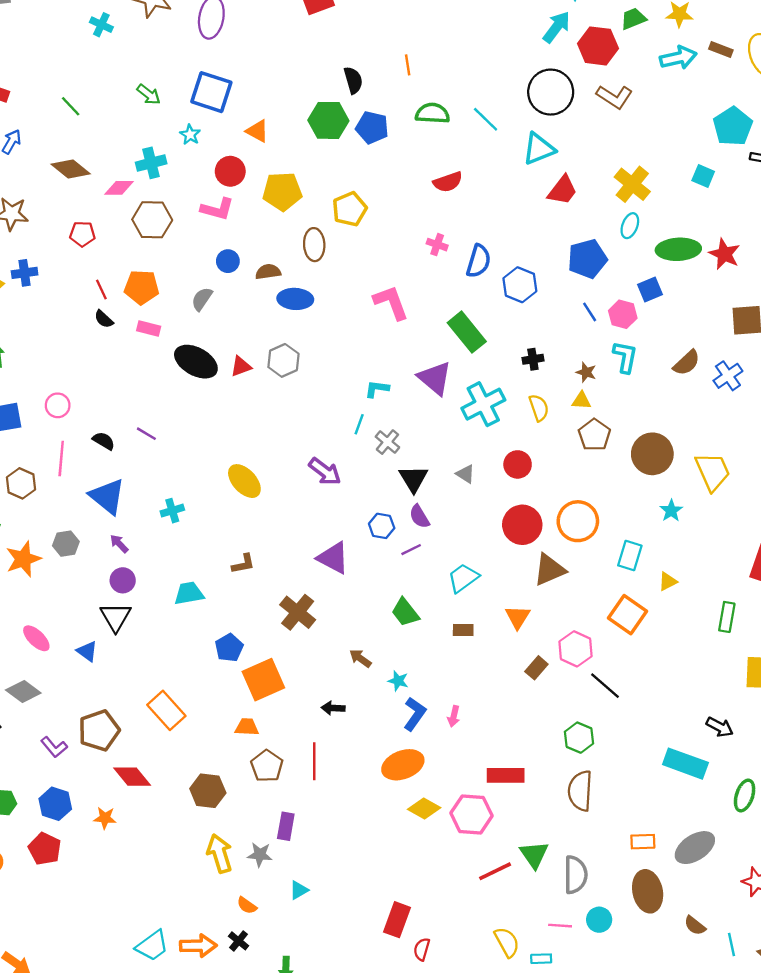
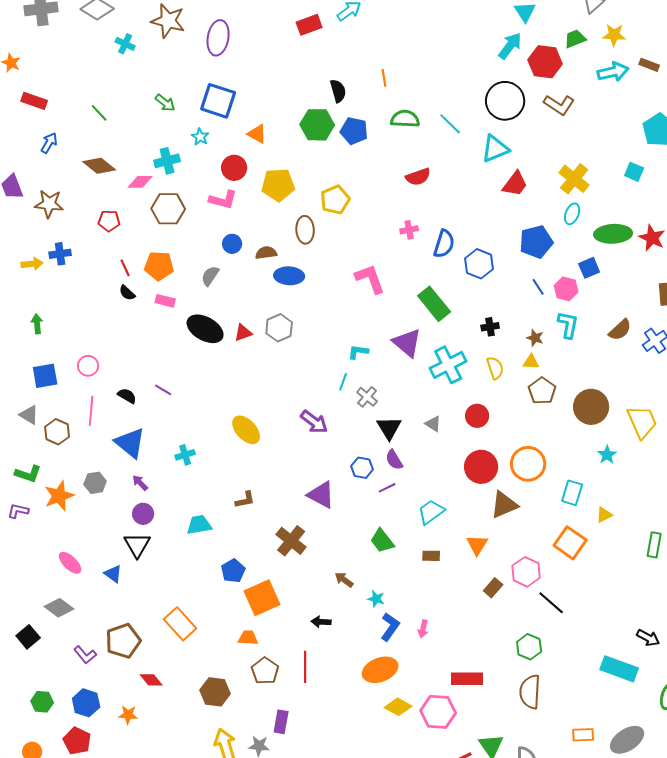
pink cross: (437, 245) -> (409, 230), turned -30
red diamond: (132, 777) -> (151, 680), size x0.7

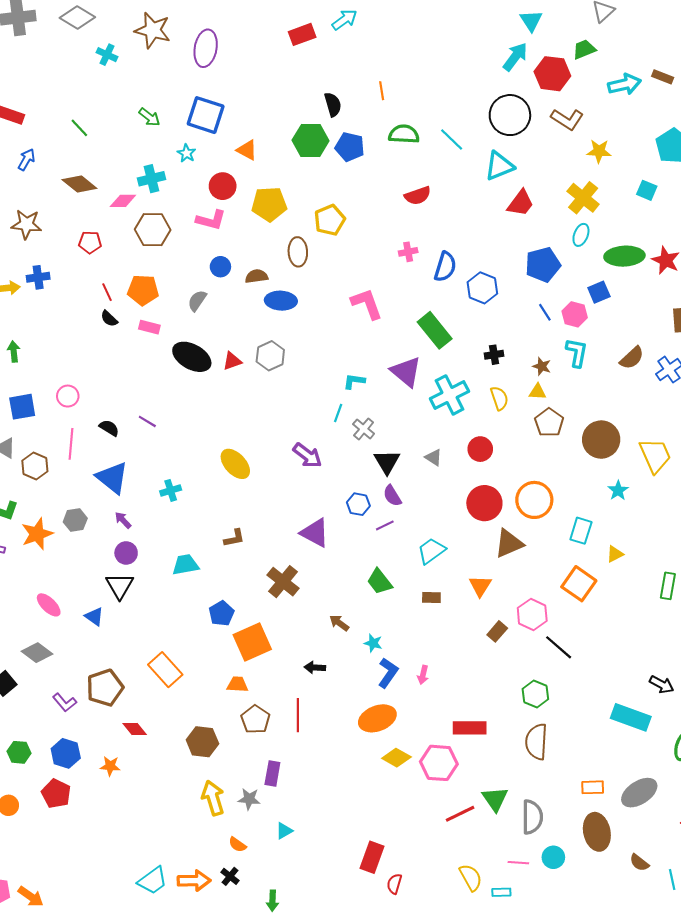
yellow star: (614, 35) -> (599, 151), moved

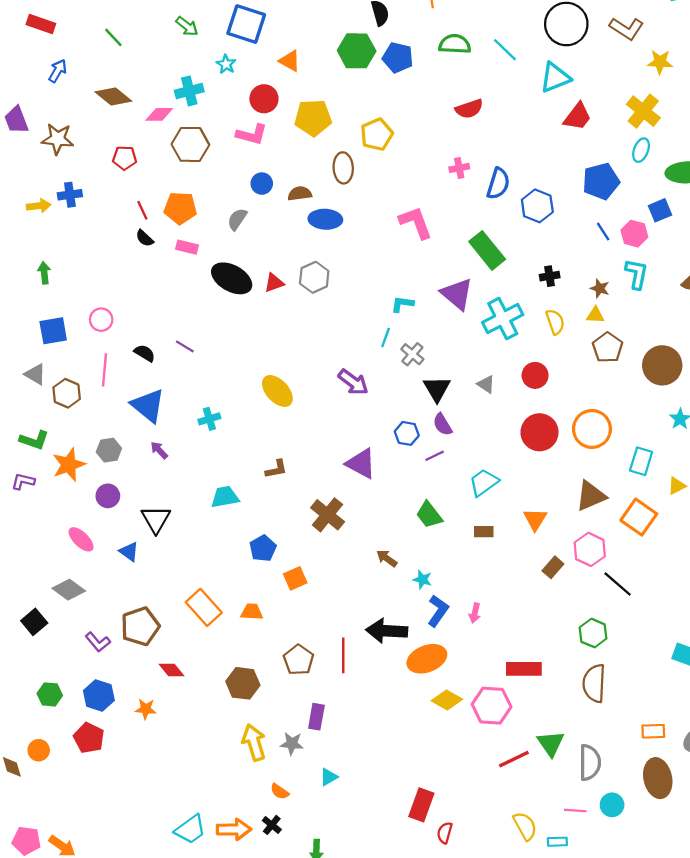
brown triangle: (509, 543) -> (591, 496), moved
purple circle: (126, 553) -> (108, 496), moved
orange square: (252, 642) -> (295, 578), size x0.6
black arrow: (315, 667) -> (387, 631), moved, size x1.8
orange trapezoid: (237, 684) -> (252, 612), moved

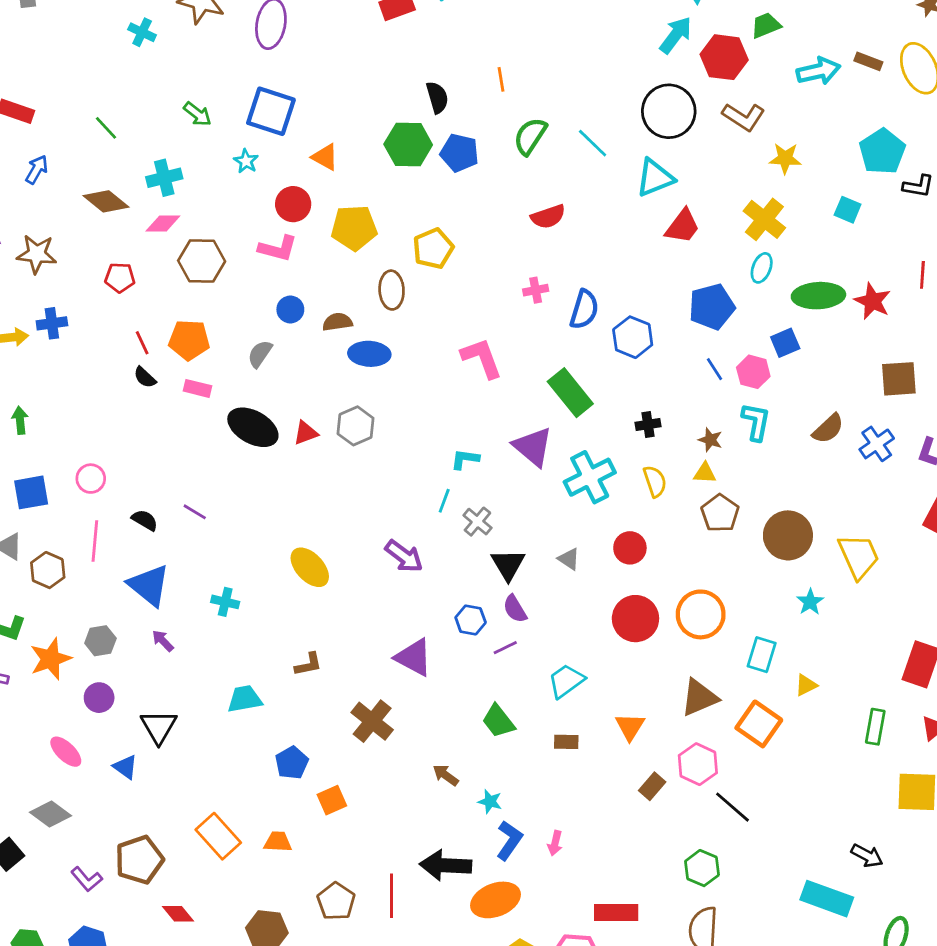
green semicircle: (455, 44) -> (530, 136), turned -60
cyan cross: (189, 91) -> (164, 178), moved
cyan cross: (209, 419) -> (225, 602), turned 30

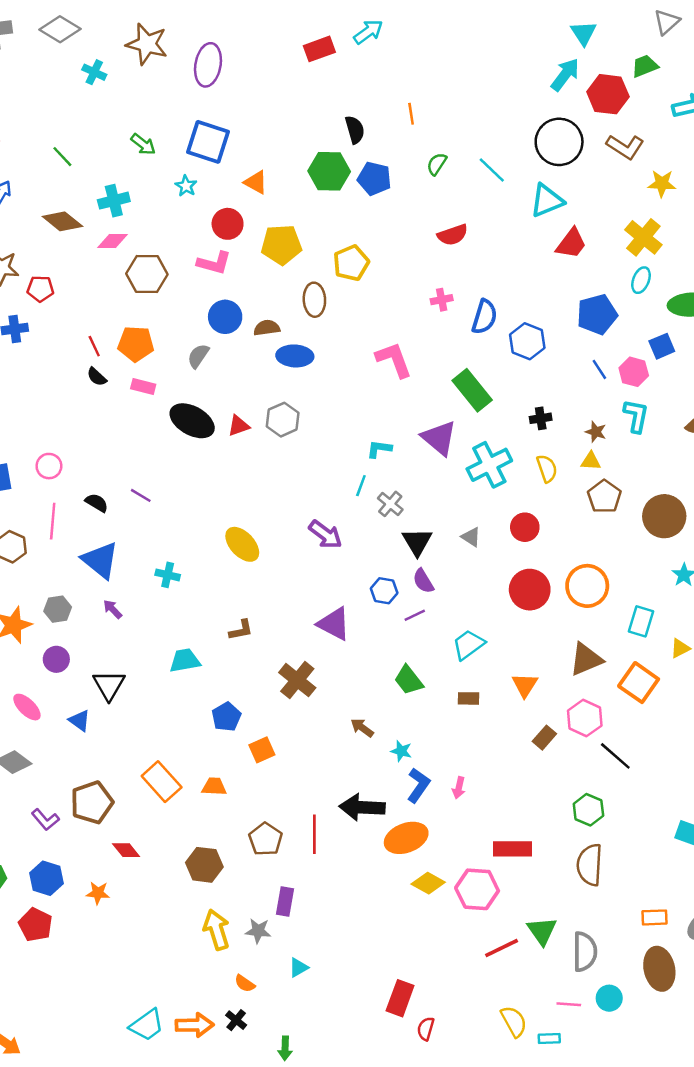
green semicircle: (530, 136) -> (437, 164), size x0.7
red pentagon: (120, 278) -> (40, 289), moved
blue circle: (290, 309) -> (225, 317), size x1.4

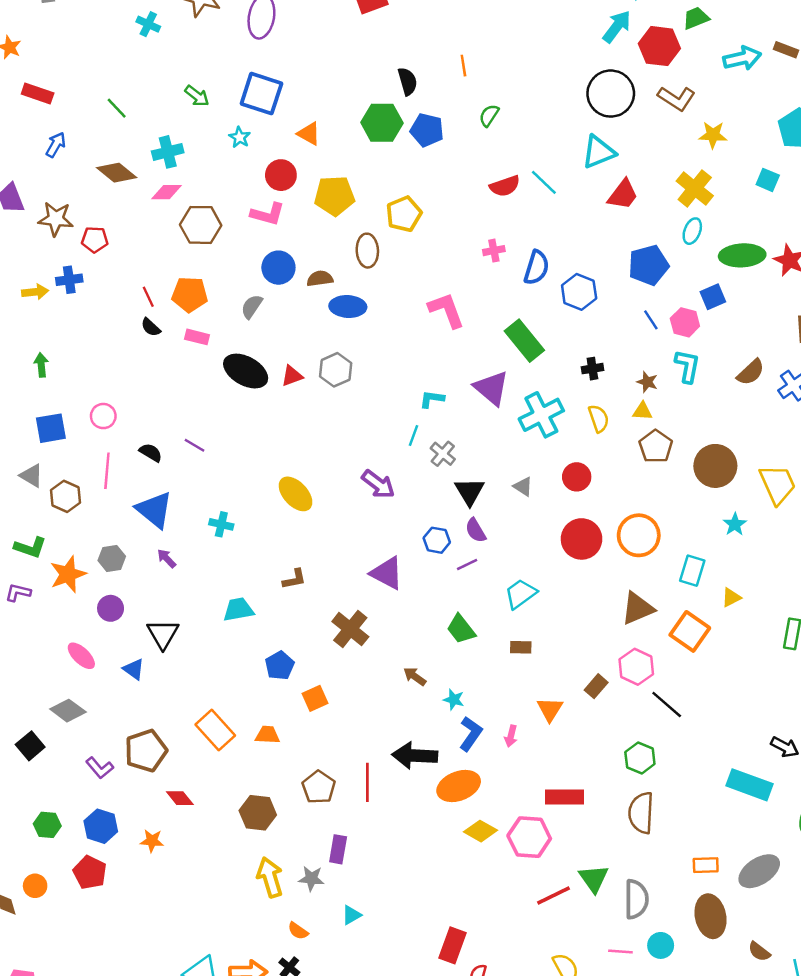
cyan line: (492, 170) -> (544, 182), moved
orange triangle: (525, 685) -> (550, 709), moved

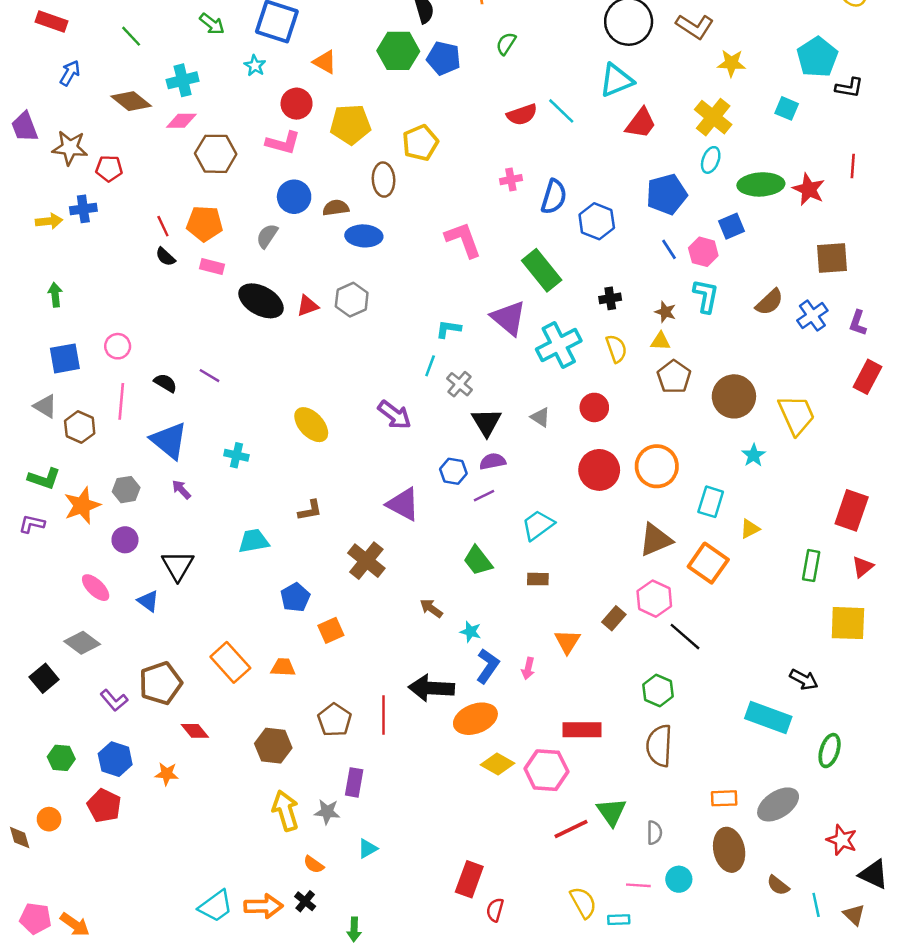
purple semicircle: (476, 530) -> (493, 461), turned 110
gray semicircle: (636, 899) -> (654, 833), size x0.6

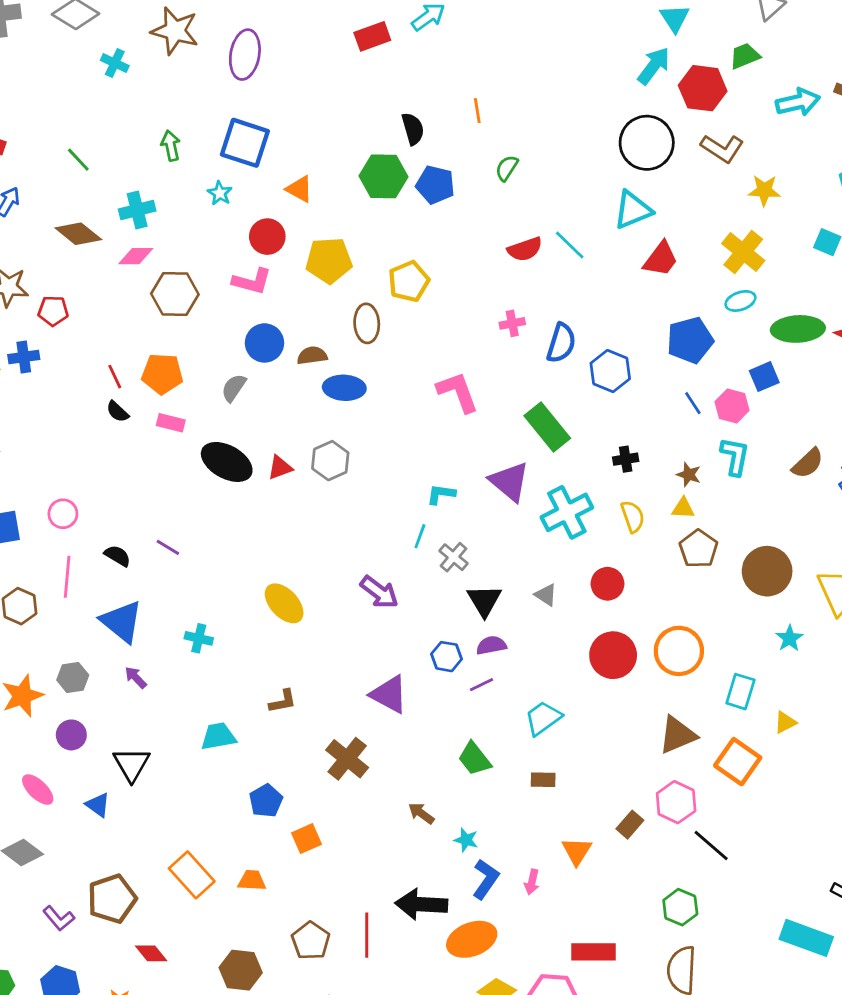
green arrow: (212, 24) -> (171, 146), turned -140
cyan ellipse: (711, 160) -> (740, 301), turned 50

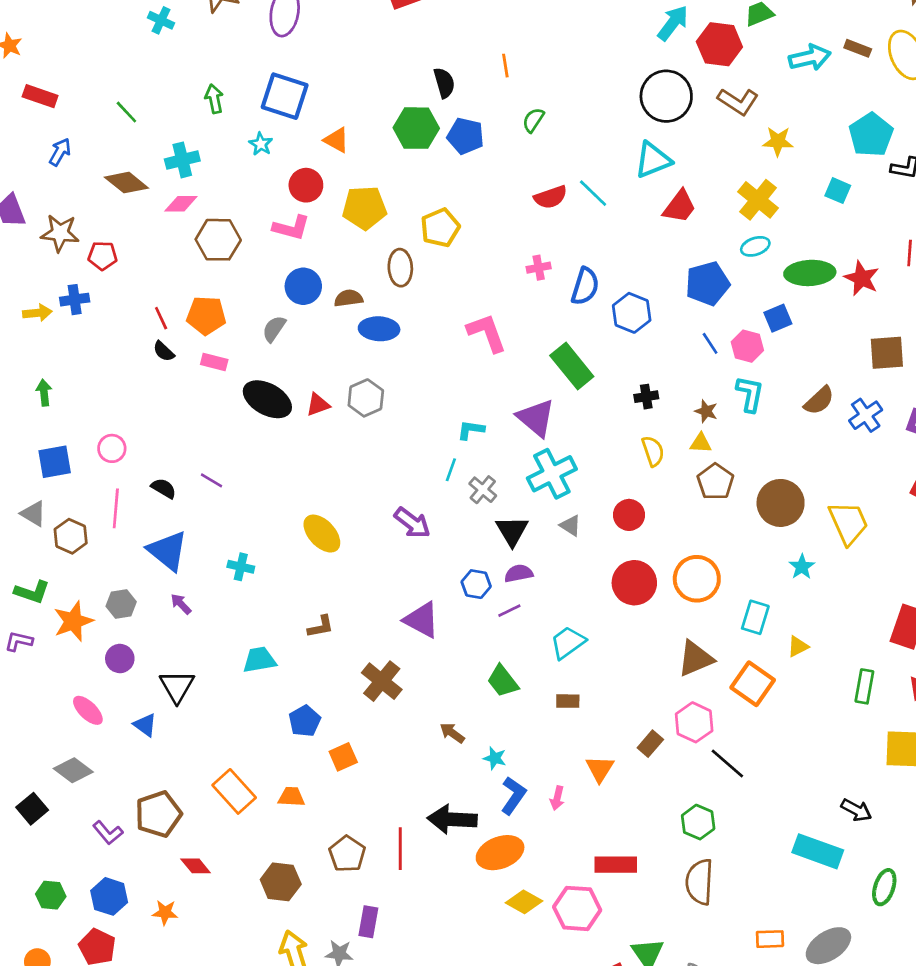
cyan cross: (567, 512) -> (552, 474), moved

